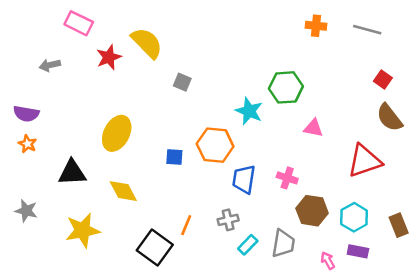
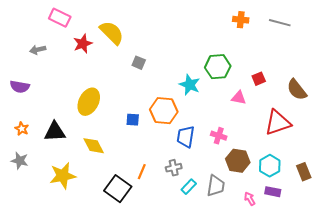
red square: (383, 80) -> (259, 79), moved, turned 32
orange star: (27, 144) -> (22, 129), moved

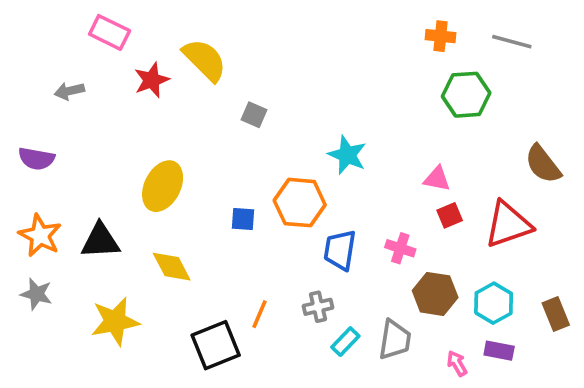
green hexagon: (218, 67) -> (466, 95), moved
red square: (259, 79) -> (450, 215), moved
orange star: (22, 129) -> (40, 235), size x1.6
black square: (118, 189) -> (216, 345), turned 32

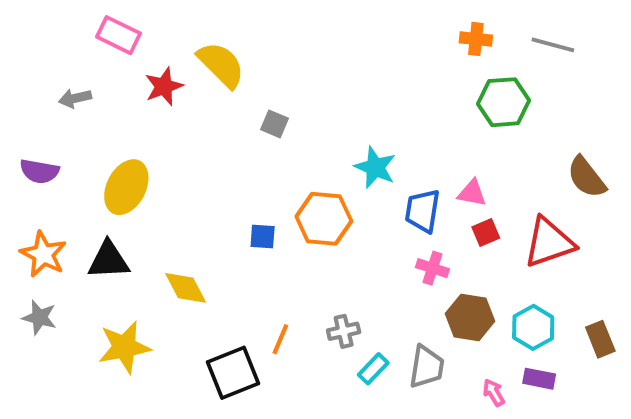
yellow ellipse: (163, 186) -> (126, 187), moved
blue trapezoid: (340, 250) -> (423, 211), moved

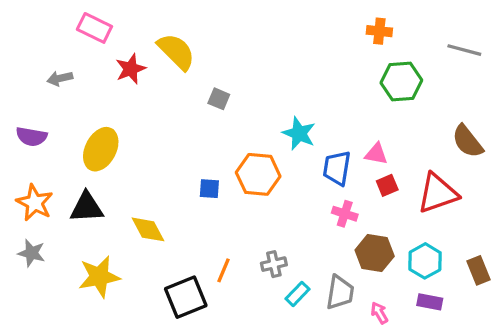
gray line: (553, 45) -> (464, 50), moved
pink arrow: (494, 393) -> (379, 313), moved

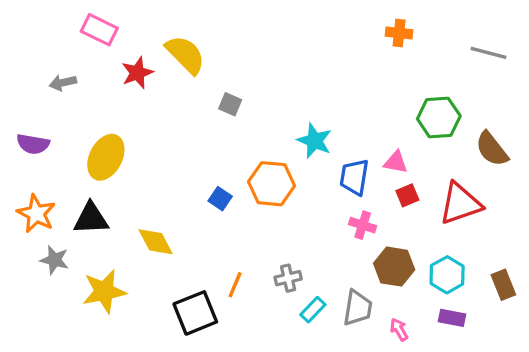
green hexagon: (401, 81) -> (439, 117), moved
blue square: (209, 189) -> (220, 199), turned 30
gray star: (31, 253) -> (55, 260), moved

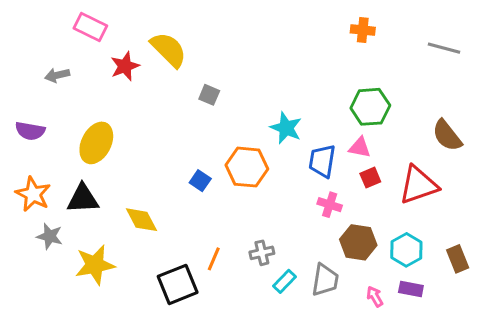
green hexagon: (439, 117) -> (370, 107), moved
pink arrow: (399, 329) -> (375, 296), moved

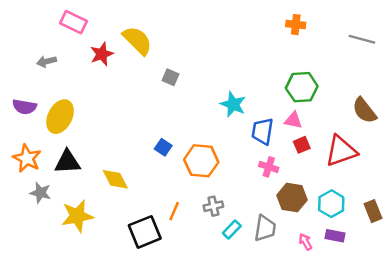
yellow ellipse: (96, 143) -> (60, 117), moved
orange hexagon: (247, 167) -> (201, 161), moved

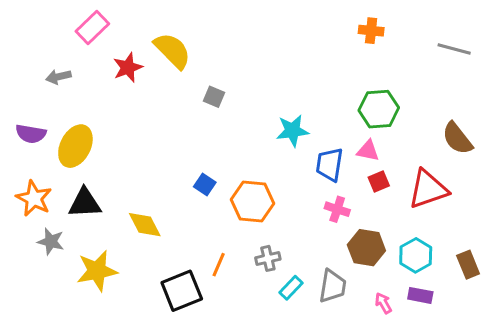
pink rectangle: (74, 22) -> (92, 27), turned -70
cyan star: (233, 104) -> (293, 131), turned -30

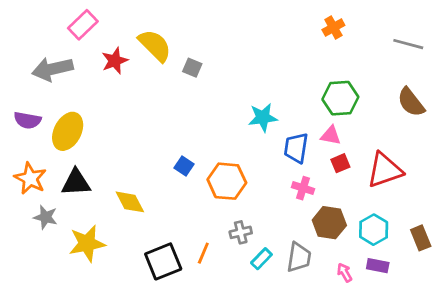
orange cross: (371, 31) -> (333, 27), turned -35
gray arrow: (58, 77) -> (52, 69), size x1.8
gray square: (214, 97) -> (192, 68), moved
brown semicircle: (457, 138) -> (411, 102), moved
orange line: (219, 265) -> (203, 253), moved

